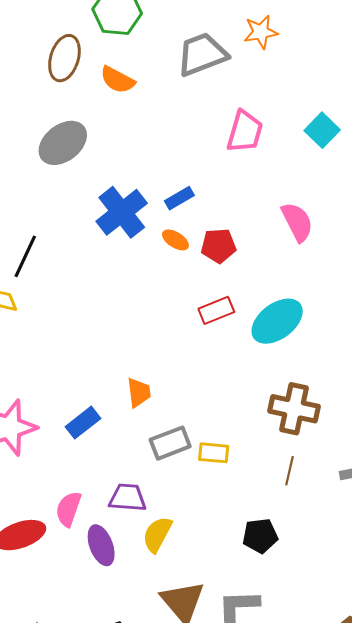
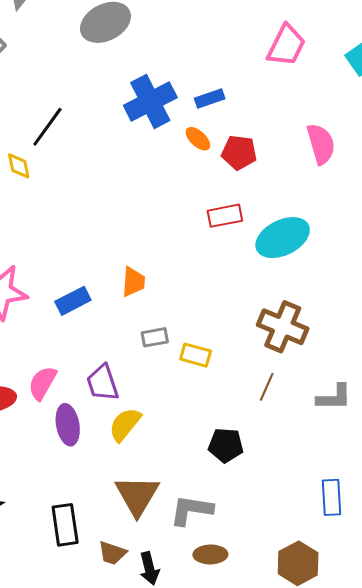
gray rectangle: (170, 443) -> (155, 337), size x0.7
purple trapezoid: (127, 498) -> (103, 383), turned -123

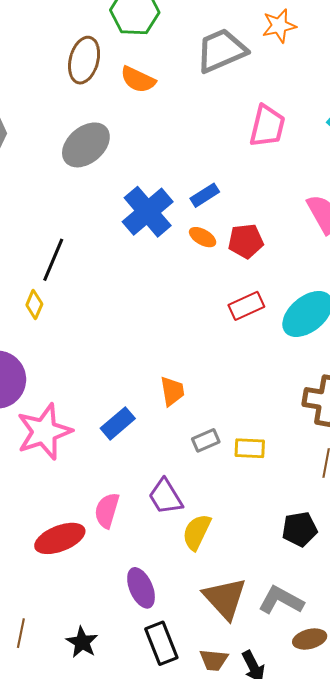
yellow diamond: (19, 166) -> (34, 304), turned 48
purple ellipse: (68, 425) -> (141, 588), moved
gray L-shape: (191, 510) -> (281, 600), turned 33

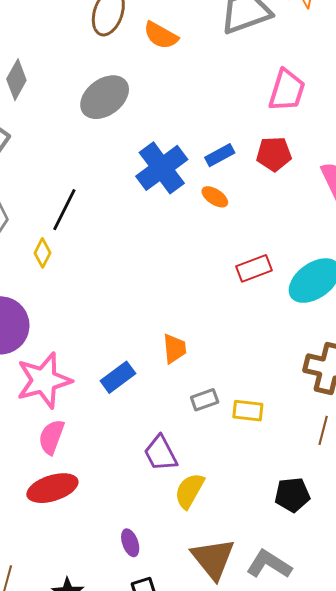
red pentagon: (246, 241) -> (274, 154), moved
pink semicircle: (107, 510) -> (51, 437), moved
purple ellipse: (141, 588) -> (130, 543), size x0.7

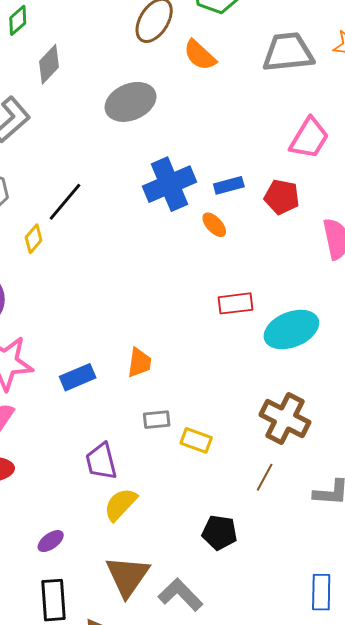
purple ellipse: (130, 543) -> (51, 541), turned 60

